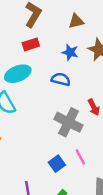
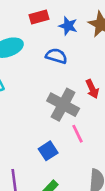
red rectangle: (31, 44) -> (39, 17), moved
pink line: (80, 157) -> (77, 134), moved

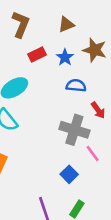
blue star: (68, 26) -> (65, 57), turned 30
blue semicircle: (56, 56) -> (76, 86), moved

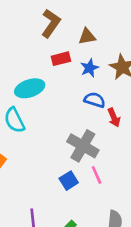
brown triangle: (66, 24) -> (87, 36), moved
red arrow: (98, 110) -> (114, 118), moved
blue square: (69, 174) -> (69, 181), moved

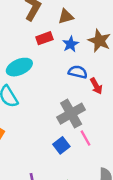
gray cross: (83, 146) -> (71, 114), turned 36

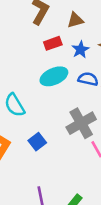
cyan ellipse: (19, 67) -> (54, 76), moved
blue square: (61, 145) -> (37, 142), moved

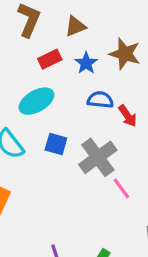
cyan ellipse: (54, 76) -> (36, 101), moved
blue square: (37, 142) -> (56, 144), moved, turned -30

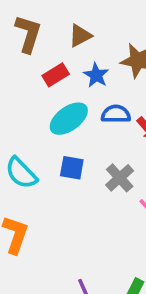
cyan ellipse: (36, 101) -> (69, 119), moved
gray cross: (98, 157) -> (120, 178), size x0.7

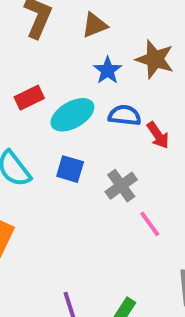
red rectangle: (56, 75) -> (29, 98), moved

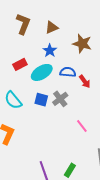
blue star: (108, 70) -> (50, 51), moved
gray cross: (121, 186) -> (60, 99), moved

